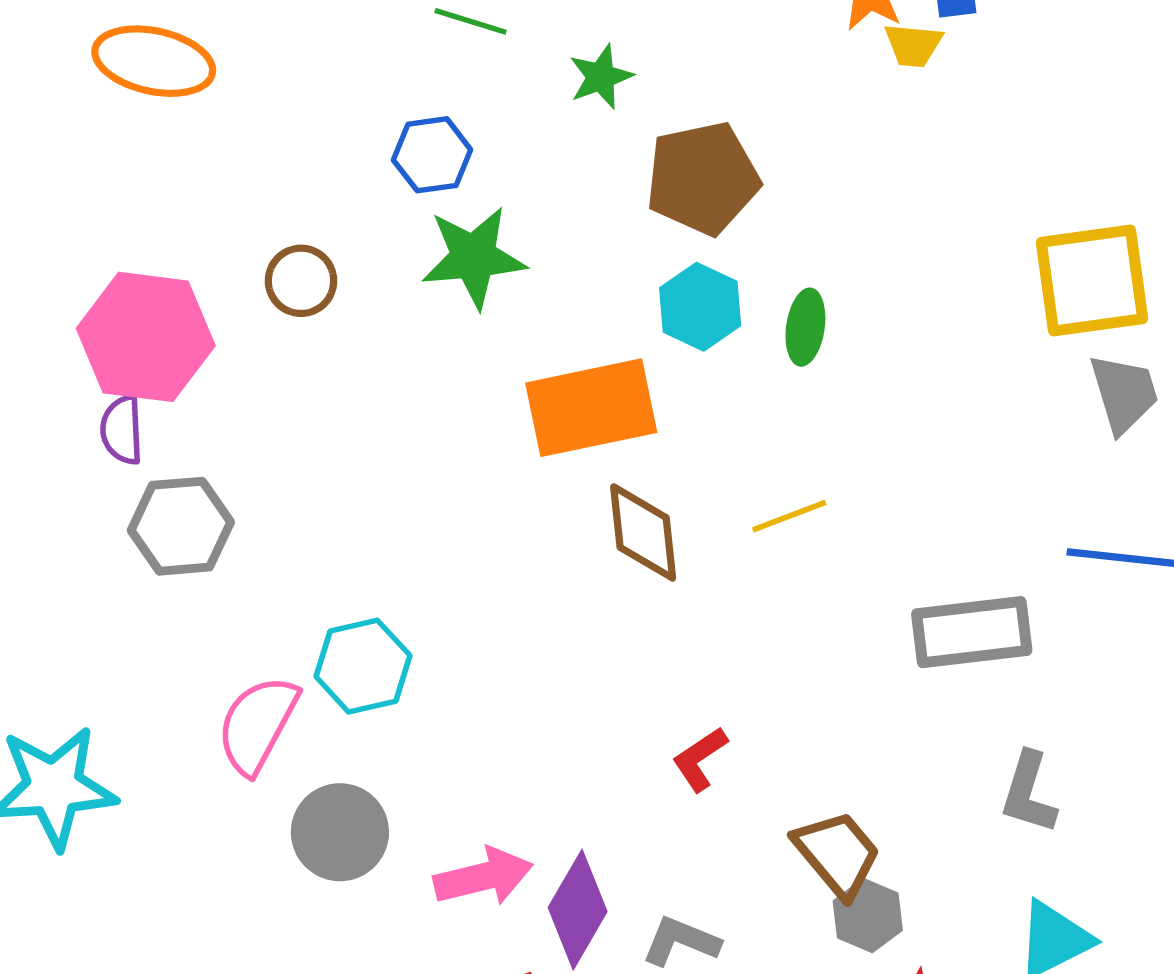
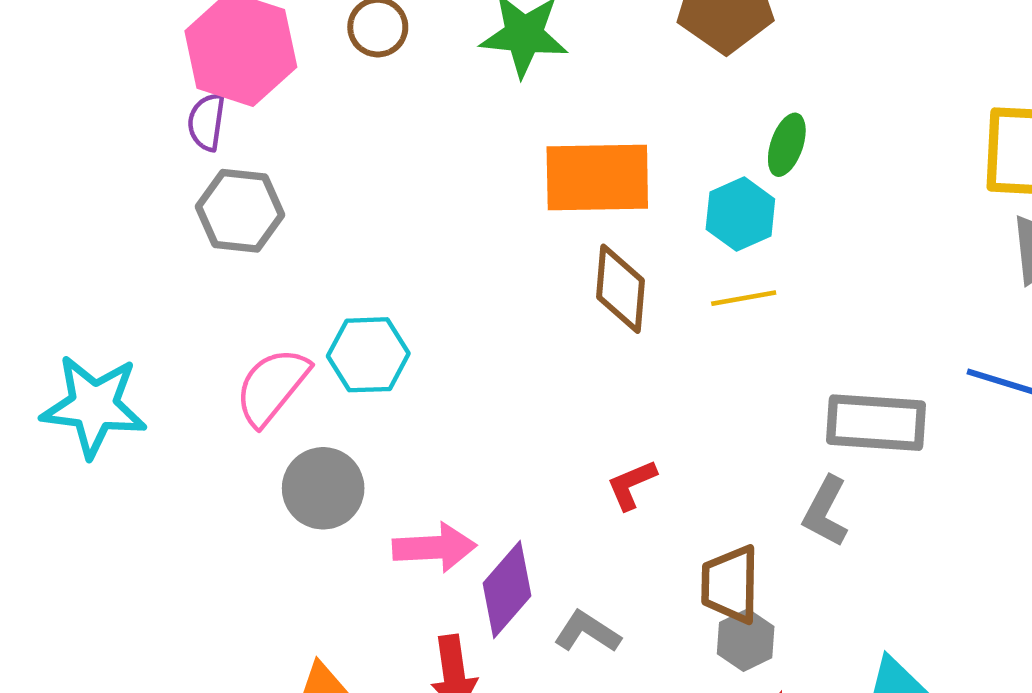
cyan hexagon: (700, 307) -> (740, 214), moved
gray L-shape: (1029, 793) -> (826, 512), moved
brown trapezoid: (837, 854) -> (730, 584), turned -150

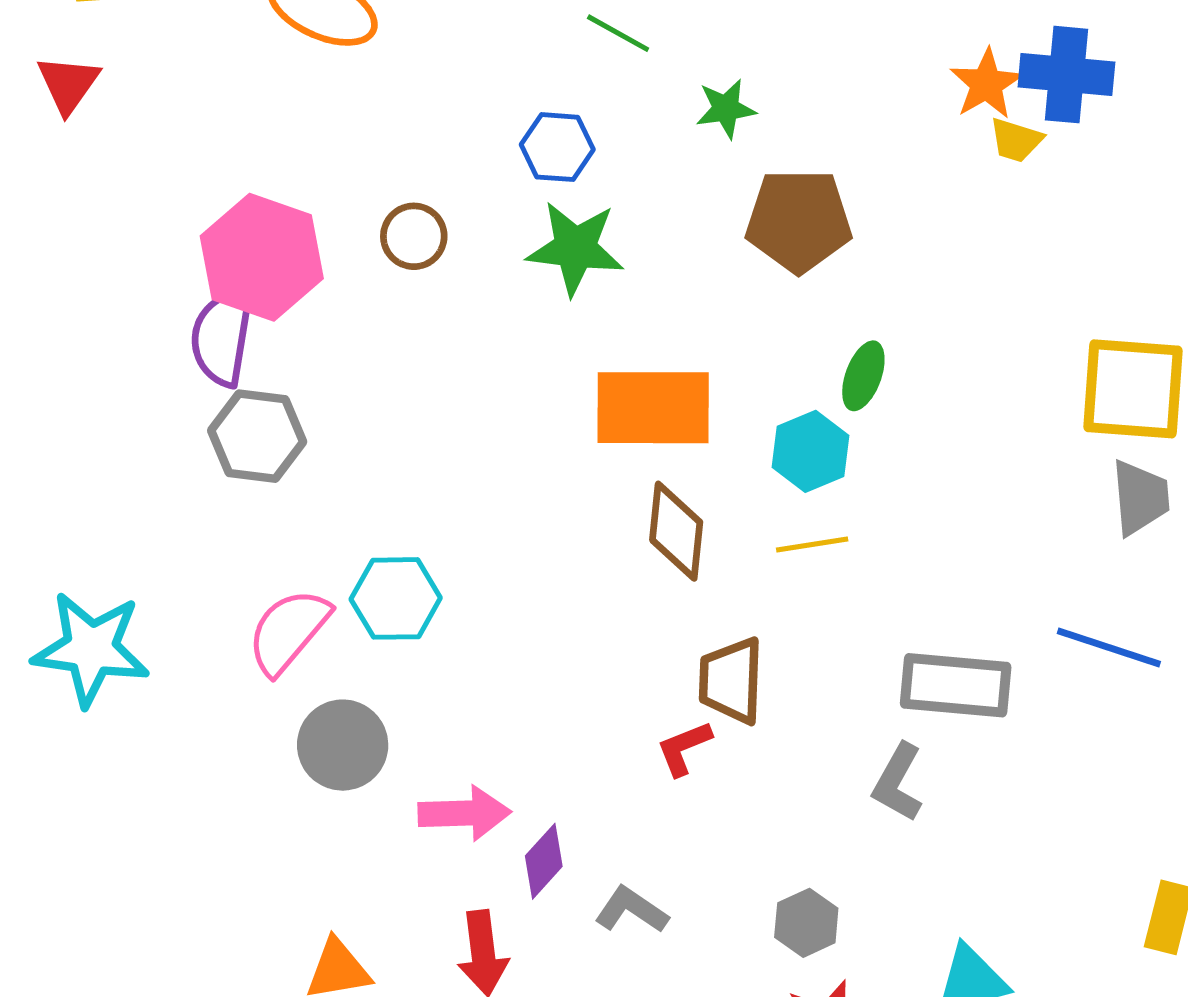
purple semicircle: (206, 122) -> (222, 337), size x1.5
brown trapezoid: (730, 584) -> (731, 681), moved
purple diamond: (507, 589) -> (544, 861), size x0.7

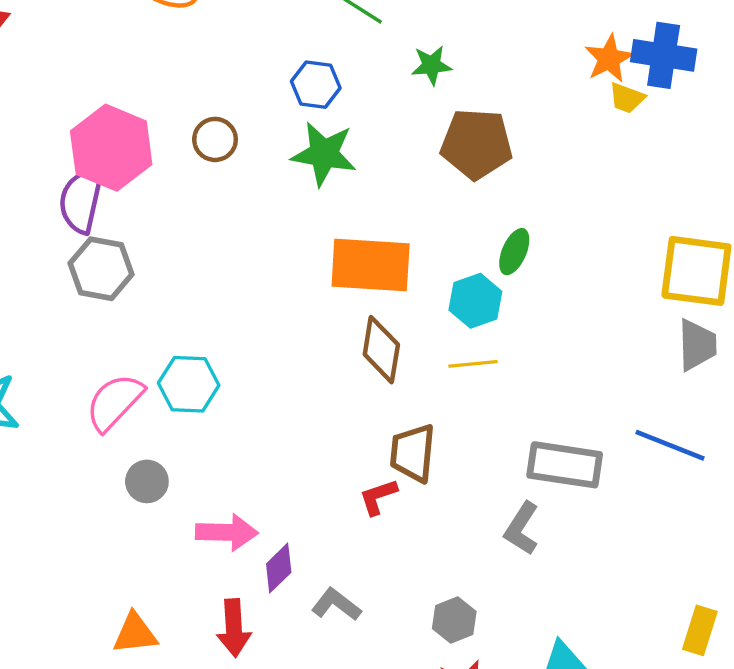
gray circle: (343, 745) -> (147, 481), size x0.7

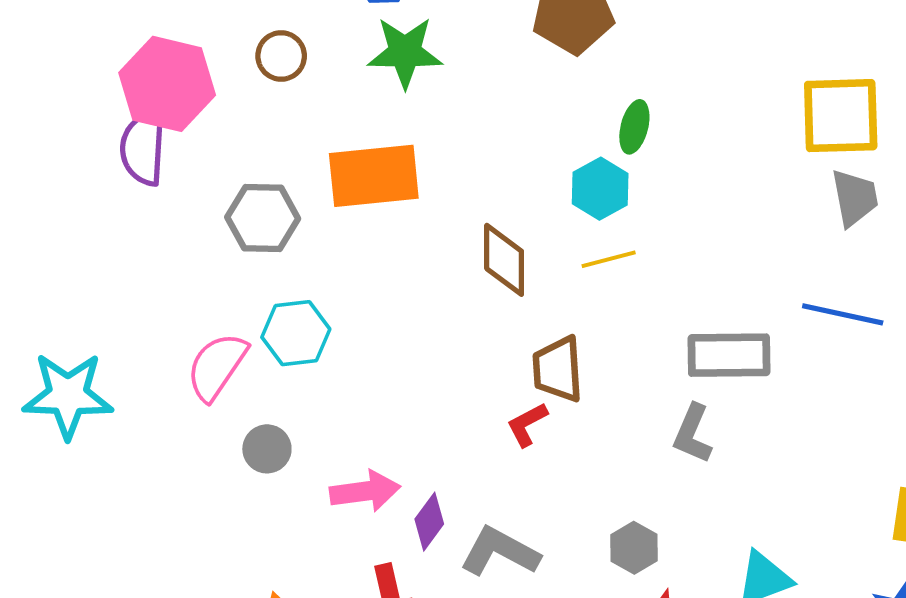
orange rectangle: (371, 265) -> (374, 176), moved
gray hexagon: (101, 269) -> (263, 218), moved
gray L-shape: (336, 604) -> (500, 552), size x1.4

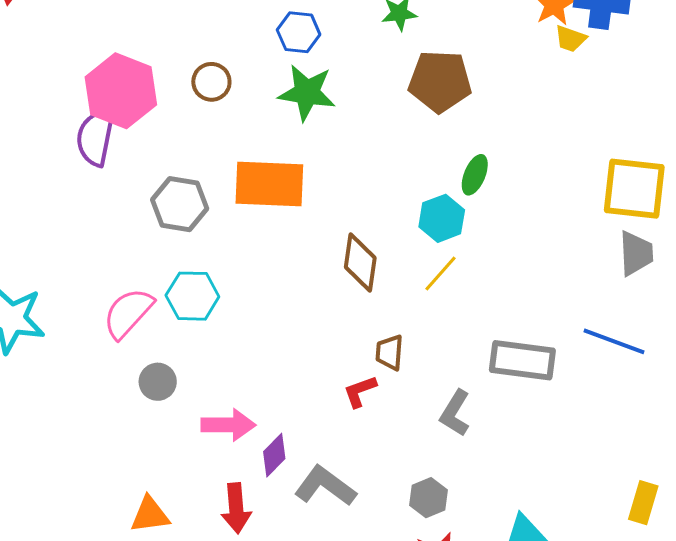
yellow line: (609, 259) -> (441, 274), turned -42
brown trapezoid: (558, 369) -> (389, 352), size x0.7
gray L-shape: (693, 434) -> (455, 413), moved

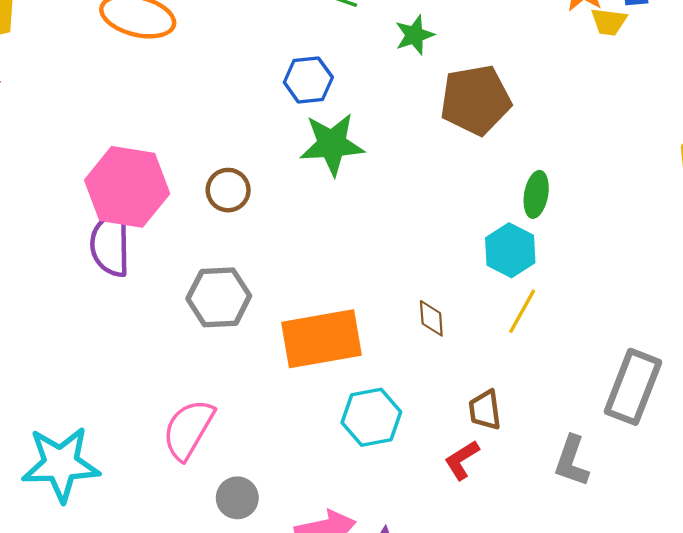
brown circle: (211, 82) -> (228, 190), moved
orange rectangle: (269, 184) -> (321, 339), moved
brown diamond: (360, 263) -> (431, 318), size x0.6
cyan hexagon: (192, 296) -> (371, 417), moved
gray rectangle: (522, 360) -> (633, 387), turned -64

